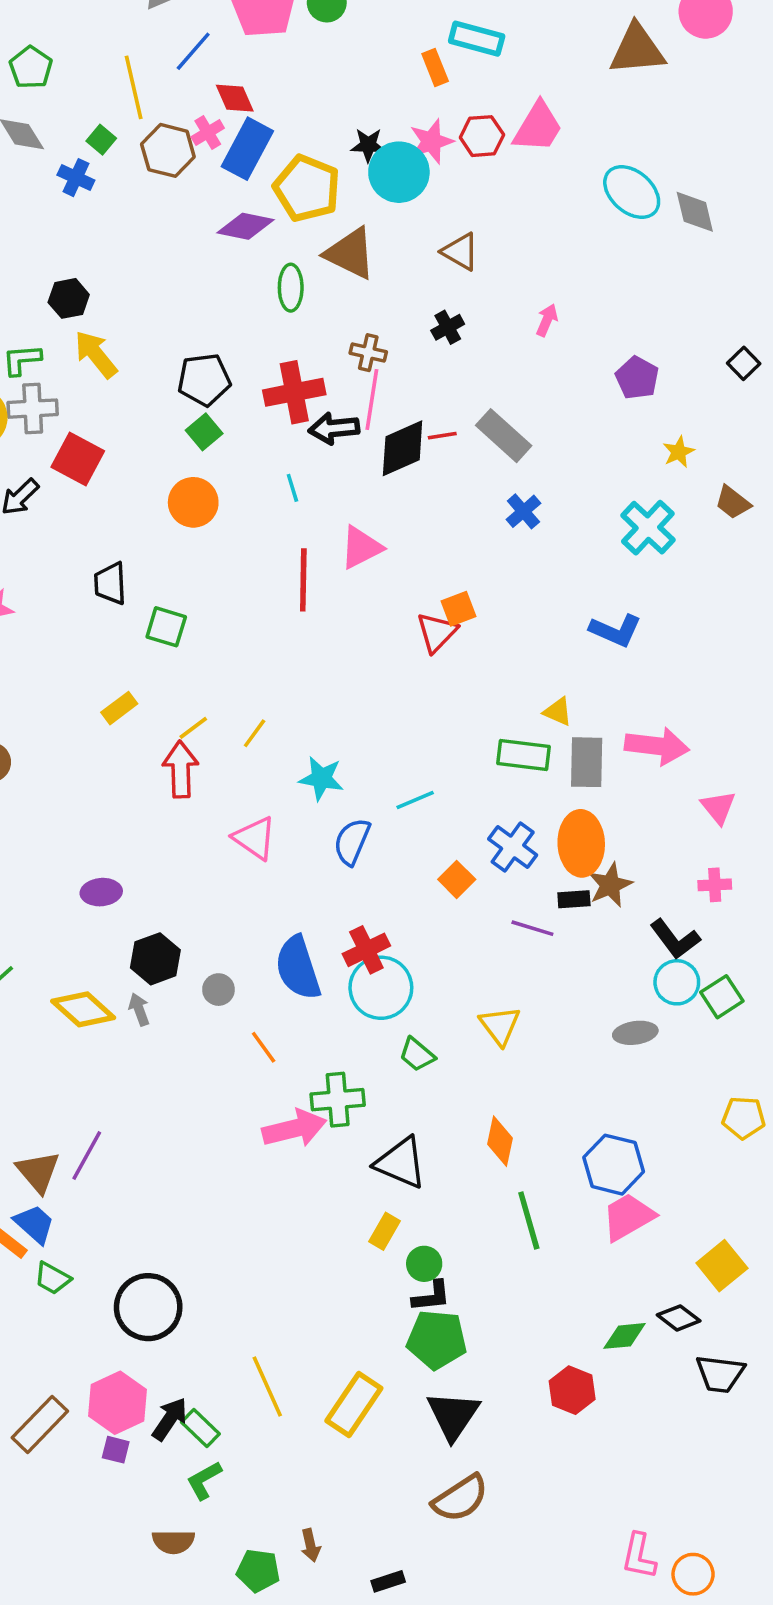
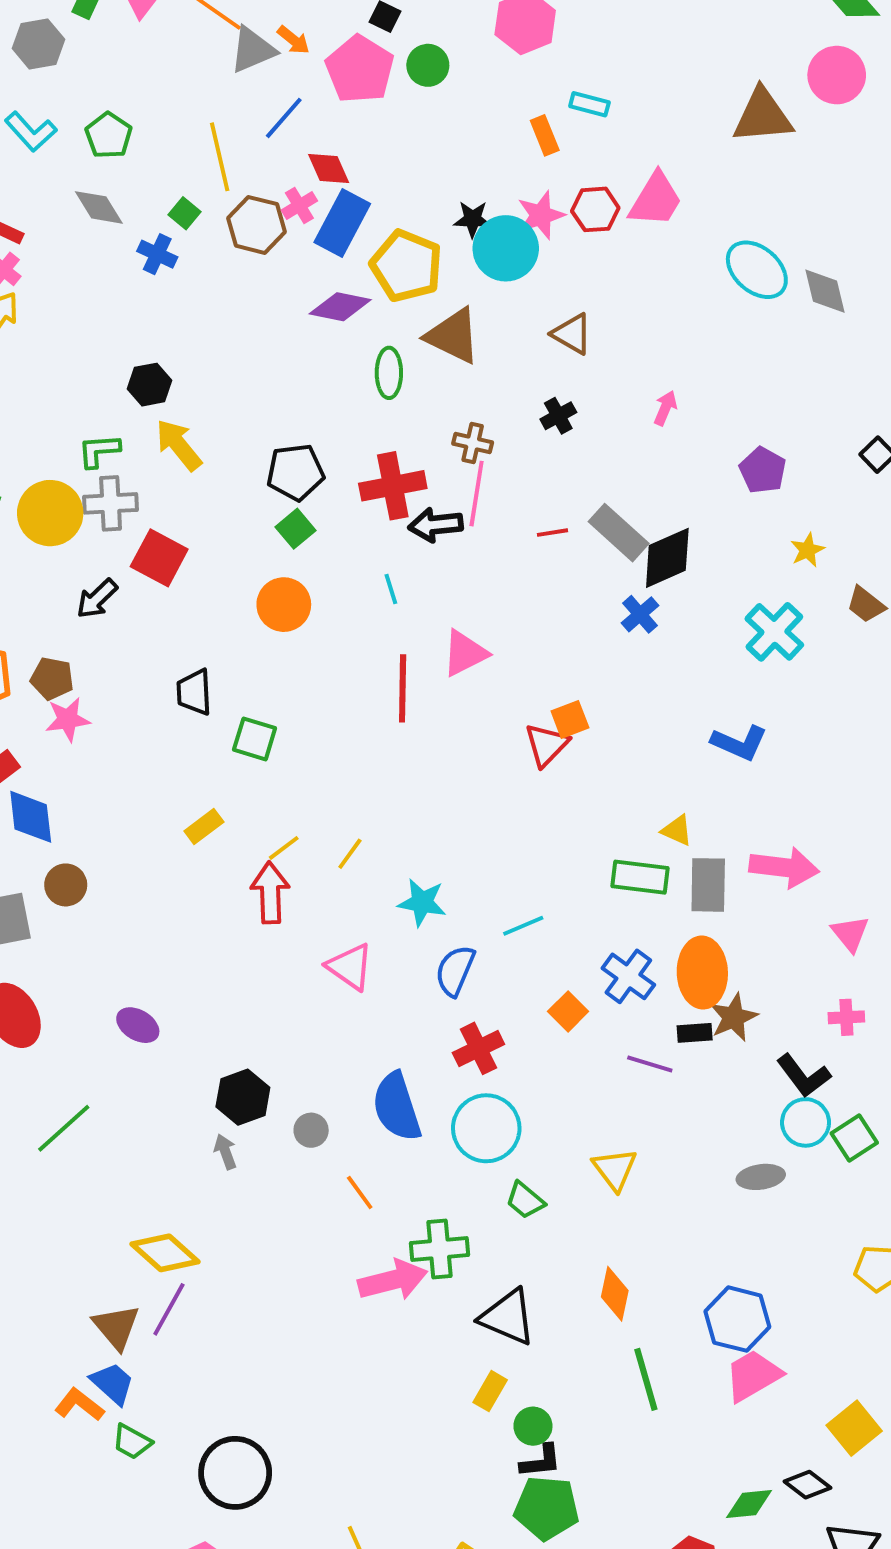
cyan rectangle: (477, 39) -> (589, 104), size x0.7
black diamond: (403, 448) -> (667, 558), moved
purple ellipse: (101, 892) -> (138, 1025), moved, turned 36
red cross: (366, 950) -> (478, 1048), moved
yellow diamond: (83, 1009) -> (165, 1253), moved

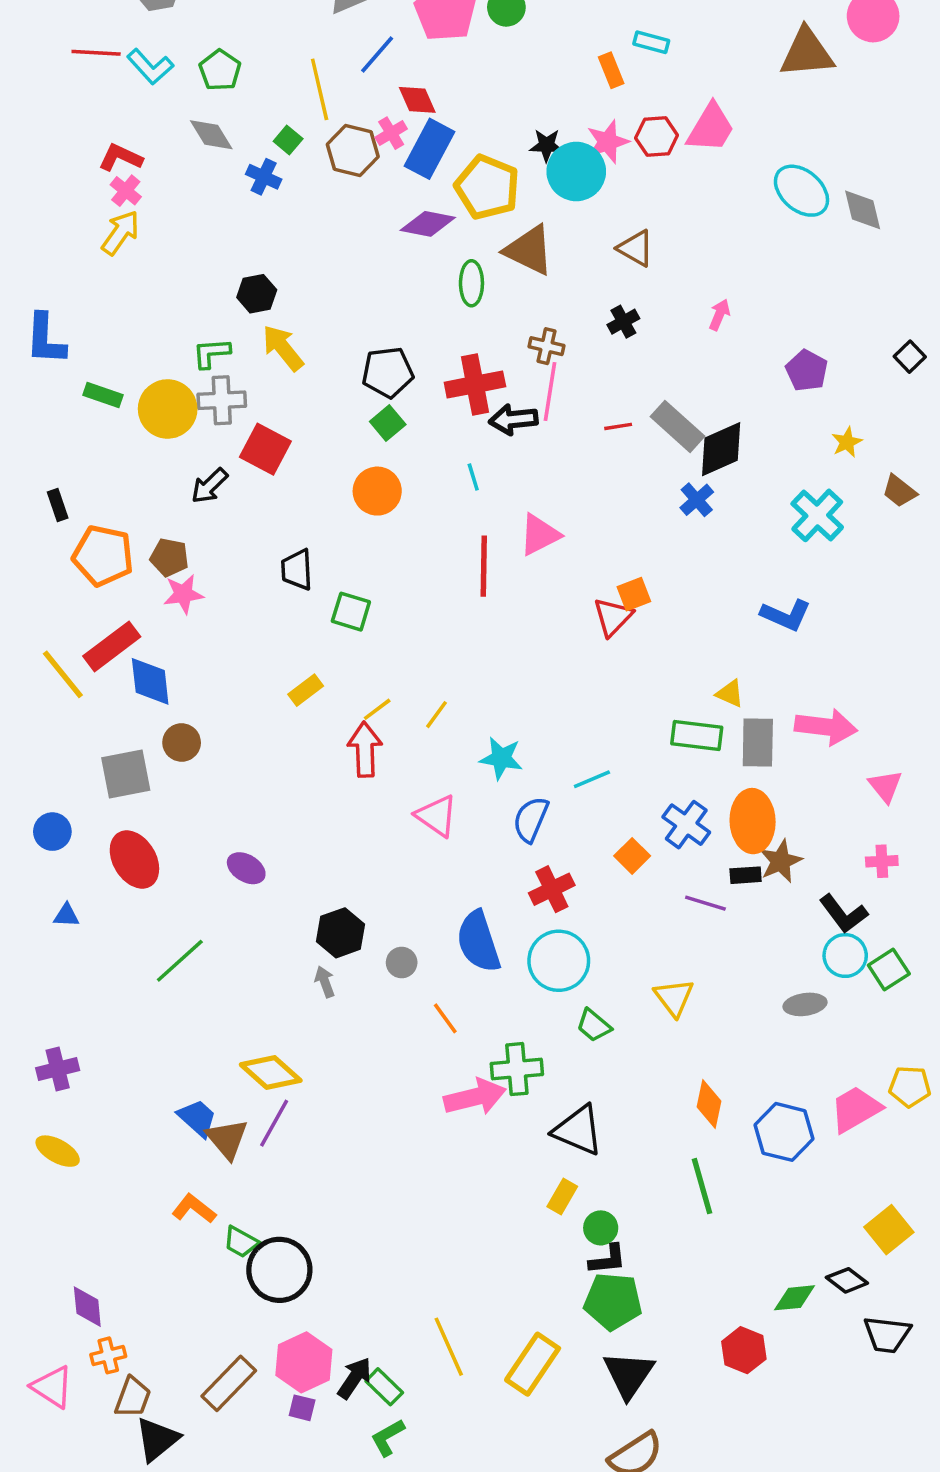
orange diamond: (615, 1294) -> (709, 1104), moved
pink trapezoid: (753, 1376) -> (856, 1109), moved
blue trapezoid: (112, 1383) -> (197, 1118), moved
black circle: (235, 1473) -> (279, 1270), moved

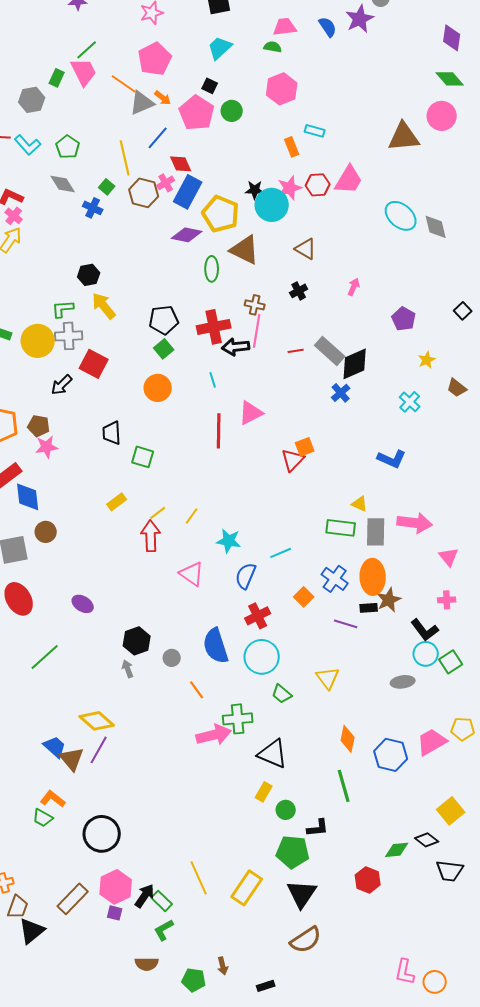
cyan cross: (817, 515) -> (410, 402), size x0.7
green trapezoid: (241, 1242) -> (43, 818), moved
black L-shape: (608, 1259) -> (318, 828), moved

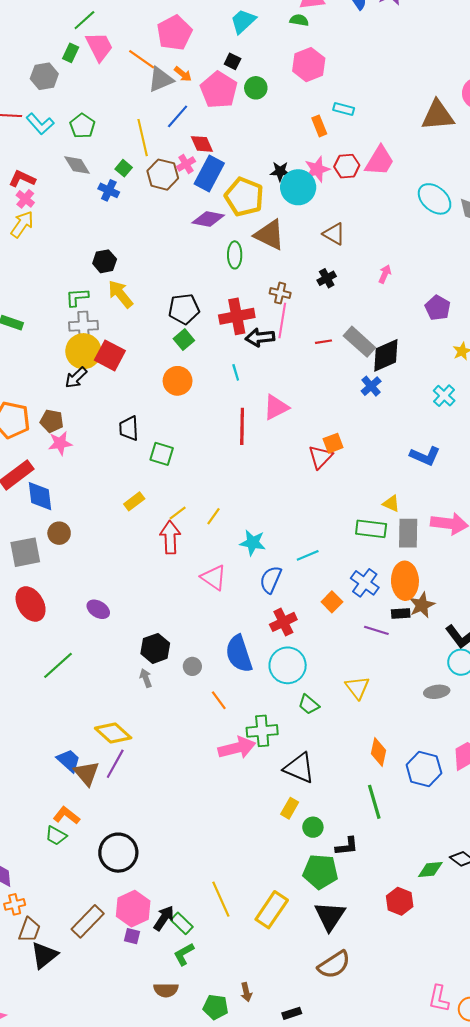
green line: (87, 50) -> (84, 20), moved
yellow circle: (38, 341) -> (83, 351), moved

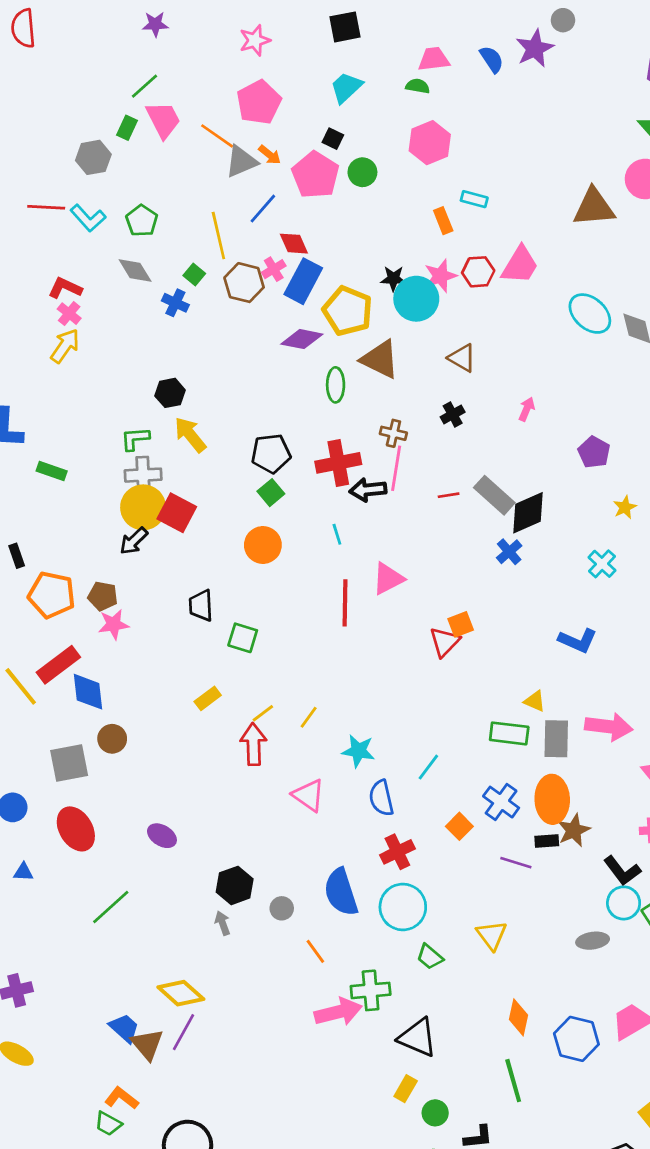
cyan line: (308, 555) -> (428, 767), turned -30
blue semicircle: (271, 580) -> (381, 798), turned -36

